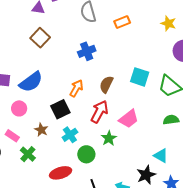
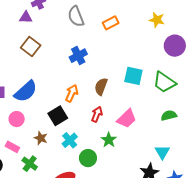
red arrow: (99, 112) -> (97, 114), size x0.7
cyan triangle: (161, 156) -> (162, 152), turned 35

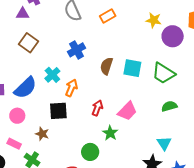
yellow star: (157, 20) -> (154, 20), moved
brown semicircle: (101, 87) -> (106, 66), moved
black square: (58, 116) -> (58, 111), turned 30
cyan cross: (70, 140) -> (52, 75), moved

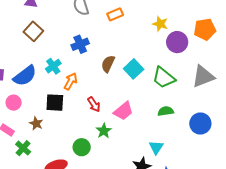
cyan square: (132, 68) -> (134, 69), turned 30
red arrow: (97, 108) -> (94, 104), turned 119

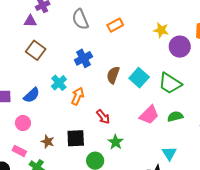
blue semicircle: (25, 76) -> (32, 95), size x0.7
black square: (55, 103) -> (76, 138), moved
pink trapezoid: (123, 111) -> (149, 115), moved

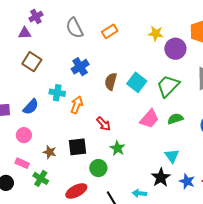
cyan cross: (59, 83) -> (57, 93), turned -35
green trapezoid: (170, 83) -> (168, 86), turned 105

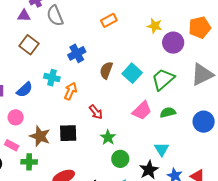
gray semicircle: (74, 28) -> (55, 16), moved
brown star: (50, 152) -> (40, 136), size x1.5
green circle: (98, 168) -> (120, 159), moved
green cross: (41, 178) -> (29, 162), turned -35

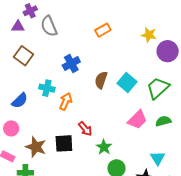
red arrow: (96, 112) -> (85, 129), moved

